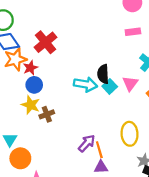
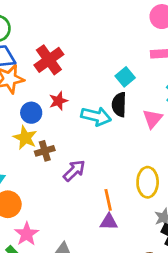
red star: (30, 68) -> (58, 101), moved
cyan square: (110, 86) -> (125, 77), moved
purple arrow: (87, 143) -> (74, 171), moved

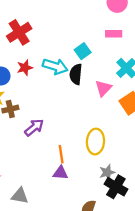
cyan arrow: (96, 116) -> (55, 66), moved

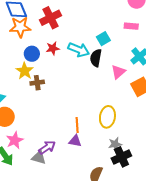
purple arrow: (34, 127) -> (47, 147), moved
black cross: (116, 187) -> (121, 157), turned 30

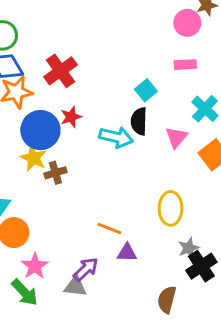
cyan arrow: (79, 50) -> (116, 137), moved
blue circle: (32, 54) -> (40, 130), size x1.6
orange line: (77, 125) -> (109, 228), moved, turned -56

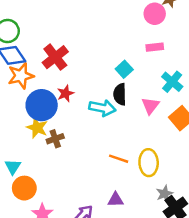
orange line: (109, 228) -> (119, 159), moved

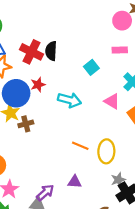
red cross: (55, 57) -> (32, 52), turned -30
black semicircle: (120, 94) -> (51, 51), moved
pink triangle: (150, 106) -> (112, 101), turned -42

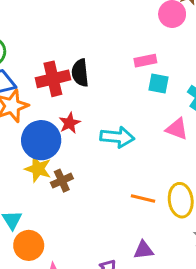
pink rectangle: (120, 50) -> (145, 61), moved
red cross: (32, 52) -> (53, 79), turned -30
cyan square: (91, 67) -> (158, 83), moved, turned -32

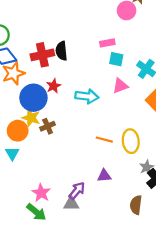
pink triangle: (177, 129) -> (120, 86), moved, turned -42
orange circle: (29, 245) -> (18, 131), moved

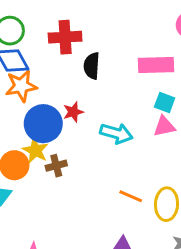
pink rectangle: (107, 43) -> (156, 65), size x1.6
red cross: (42, 55) -> (65, 37), moved
cyan square: (116, 59) -> (165, 102), moved

